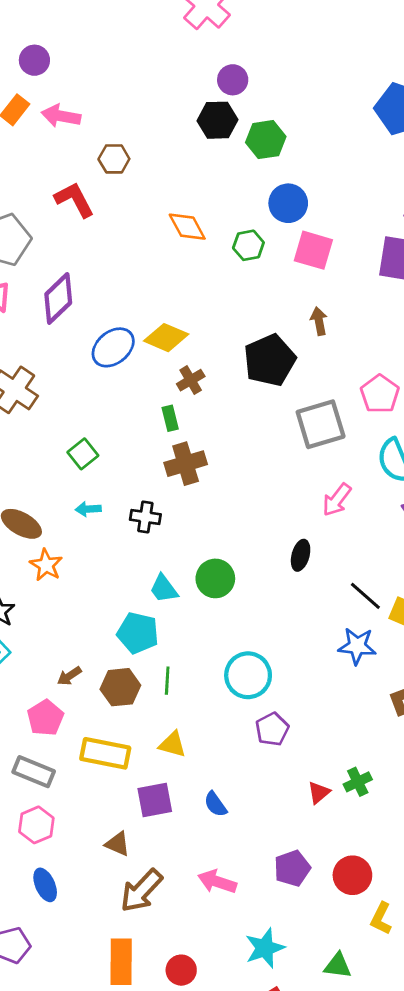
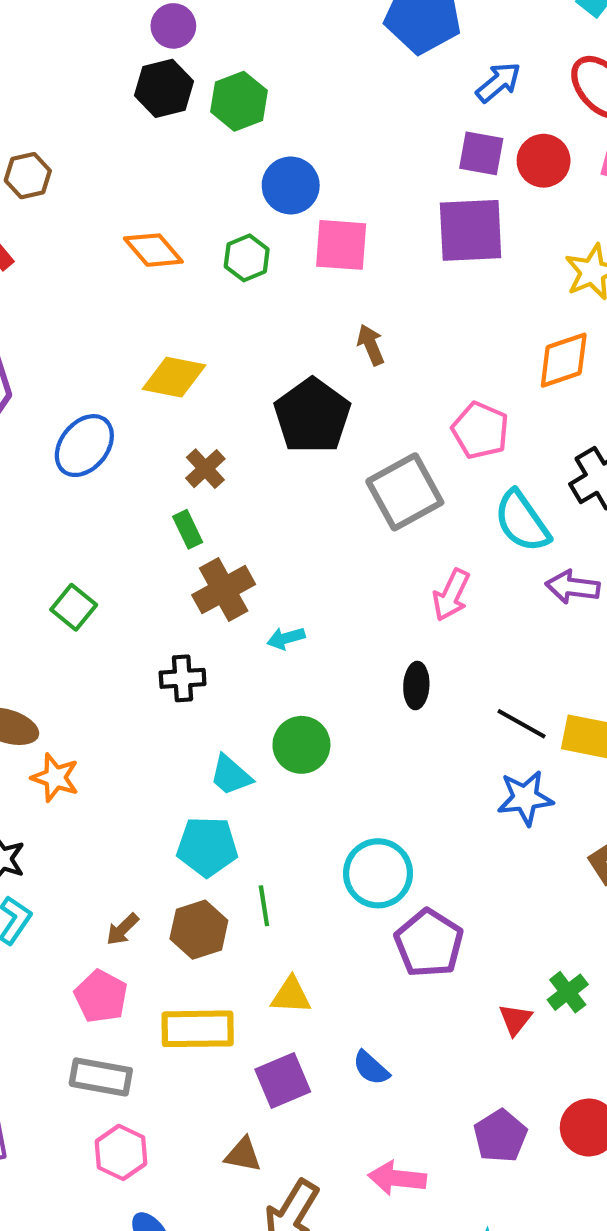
yellow diamond: (166, 338) -> (174, 377), moved
cyan arrow: (88, 509) -> (286, 638), moved
purple pentagon: (272, 729) -> (429, 943), size x1.4

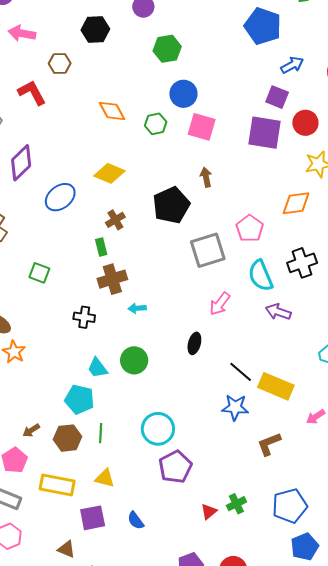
black hexagon: (164, 88) -> (95, 30), moved
red circle: (544, 161) -> (305, 123), moved
green square: (74, 607) -> (39, 273), turned -30

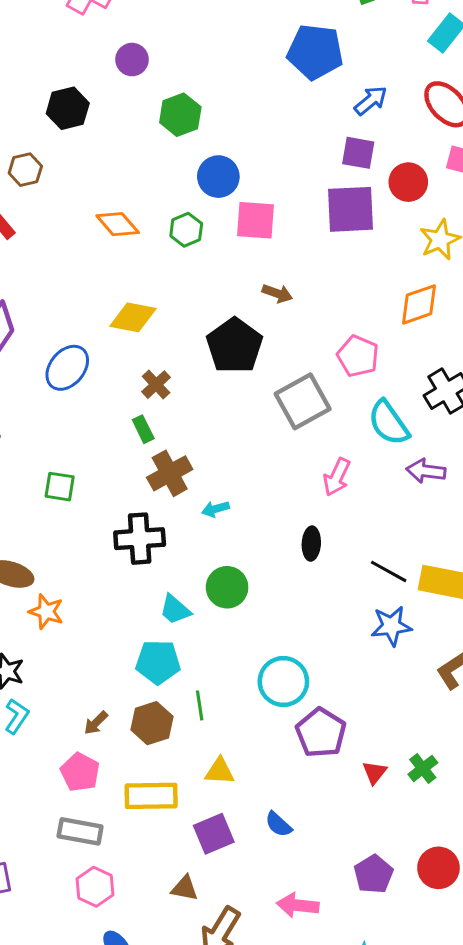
brown arrow: (206, 177) -> (277, 293), turned 132
black cross: (84, 317) -> (140, 539), size x1.5
red triangle: (209, 512) -> (374, 772), moved

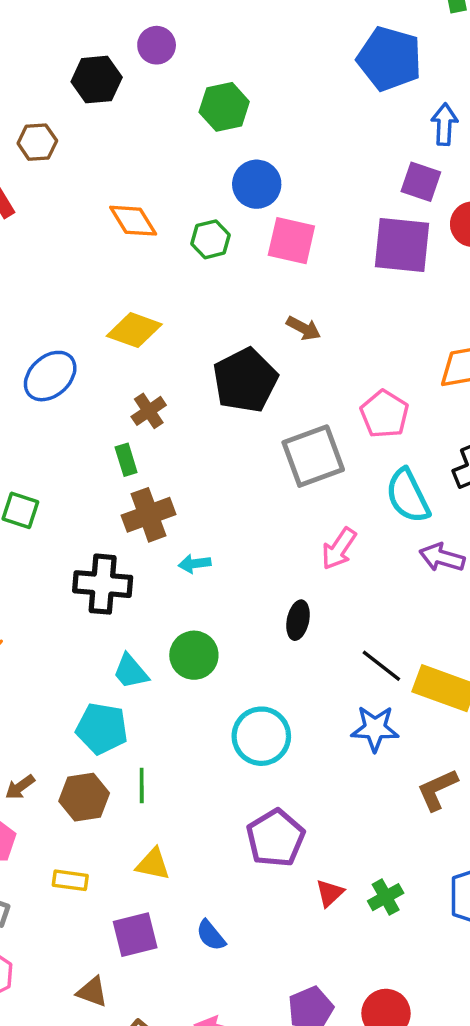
purple circle: (132, 60) -> (157, 45), moved
blue arrow: (371, 101) -> (444, 124), turned -56
cyan circle: (283, 681) -> (261, 736), moved
yellow rectangle: (151, 796) -> (70, 880), size x0.6

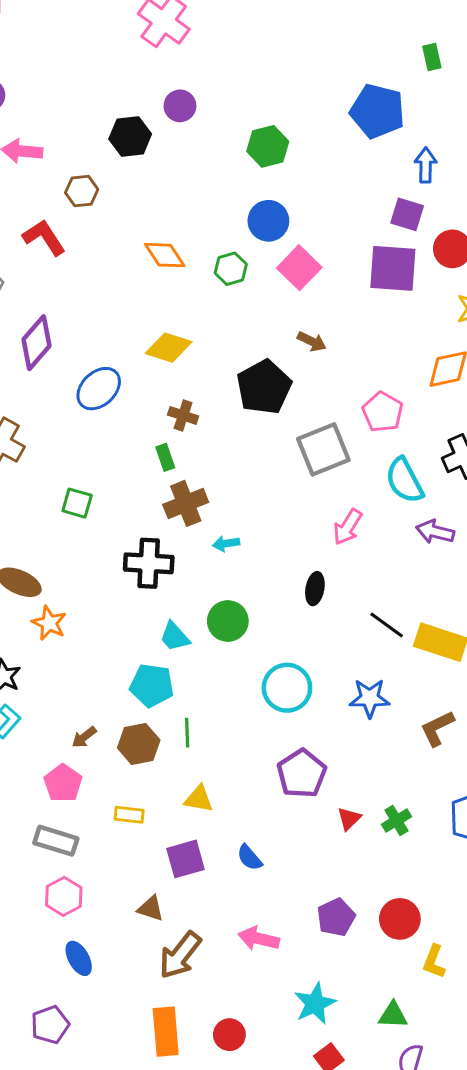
green hexagon: (224, 107) -> (268, 146), moved
pink square: (291, 241) -> (299, 268), turned 33
brown cross: (149, 411) -> (183, 415), turned -36
blue star: (375, 729) -> (370, 698), moved

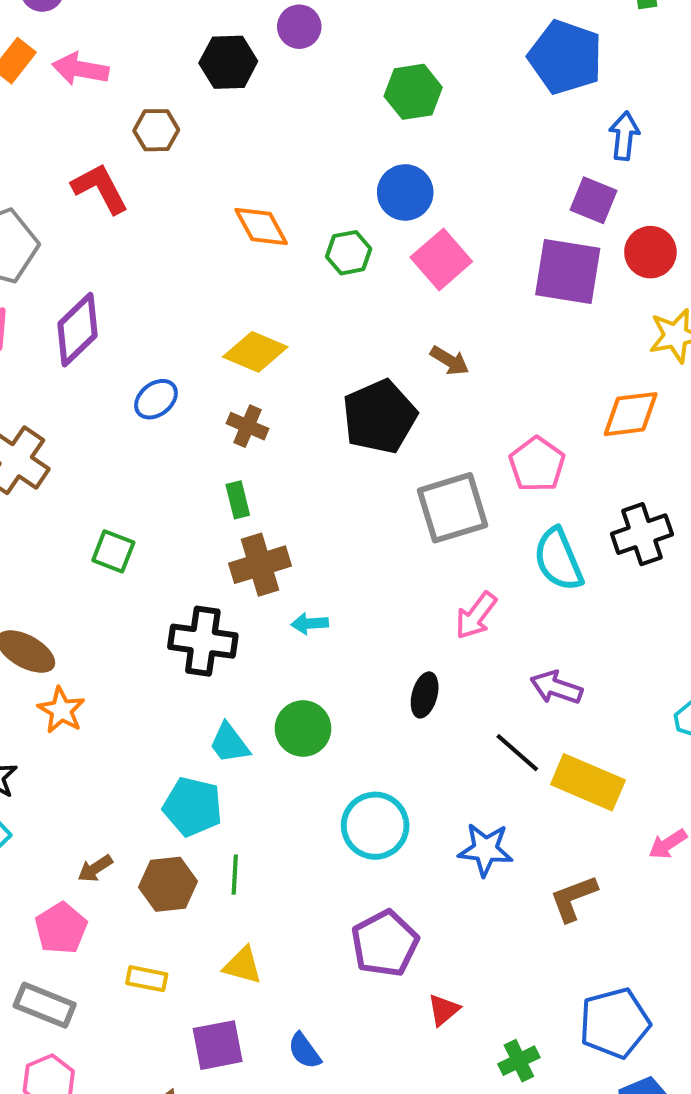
blue ellipse: (99, 389) -> (156, 399), size x0.7
brown cross: (183, 415) -> (247, 426), moved
purple arrow: (435, 532) -> (556, 688), moved
green cross: (396, 821) -> (519, 1061), moved

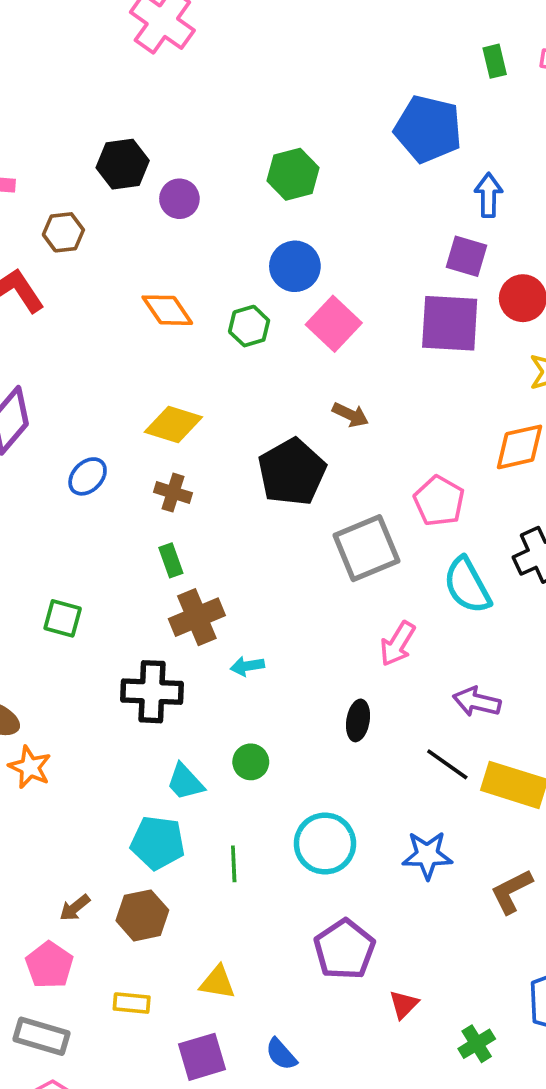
purple circle: (299, 27) -> (179, 199), moved
green circle: (303, 729) -> (251, 762), size x0.7
green line: (235, 875) -> (234, 864), moved

